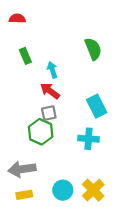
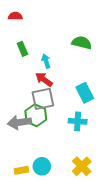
green semicircle: (93, 49) -> (82, 43), turned -54
gray square: (49, 113) -> (43, 99), size x1.6
gray arrow: (22, 169) -> (19, 122), moved
cyan circle: (63, 190) -> (42, 166), moved

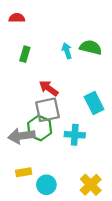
green rectangle: (22, 49) -> (25, 54), turned 40
cyan arrow: (46, 61) -> (67, 51), moved
cyan cross: (78, 121) -> (75, 135), moved
yellow rectangle: (21, 170) -> (24, 172), moved

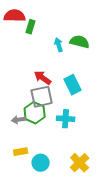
red semicircle: (17, 18) -> (15, 16), size x1.5
green rectangle: (25, 54) -> (31, 27), moved
cyan rectangle: (94, 103) -> (73, 85), moved
gray arrow: (21, 136) -> (19, 120), size x0.6

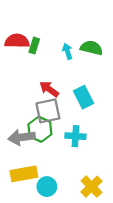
red semicircle: (15, 16) -> (17, 41), moved
green rectangle: (31, 27) -> (34, 46), moved
gray arrow: (19, 120) -> (22, 137), size x1.6
yellow rectangle: (21, 152) -> (24, 174), size x1.6

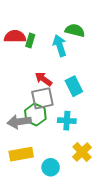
green semicircle: (92, 48) -> (75, 30), moved
cyan arrow: (67, 51) -> (60, 46), size x1.5
cyan circle: (47, 187) -> (51, 167), moved
yellow cross: (92, 187) -> (82, 152), moved

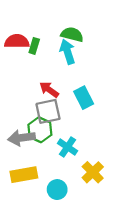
green semicircle: (75, 30) -> (72, 34), moved
cyan cross: (67, 121) -> (67, 147), moved, turned 30

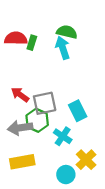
red arrow: (49, 90) -> (20, 95), moved
cyan rectangle: (84, 98) -> (78, 111), moved
cyan circle: (57, 190) -> (66, 175), moved

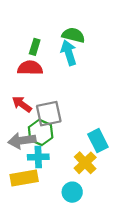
red semicircle: (16, 38) -> (30, 68), moved
cyan rectangle: (78, 111) -> (98, 141), moved
cyan cross: (63, 136) -> (38, 157), moved, turned -36
yellow cross: (86, 160) -> (85, 163), moved

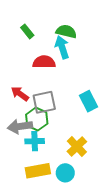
green rectangle: (35, 47) -> (27, 31), moved, turned -56
red semicircle: (30, 68) -> (44, 62), moved
cyan rectangle: (98, 141) -> (88, 101), moved
yellow rectangle: (24, 178) -> (38, 171), moved

